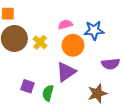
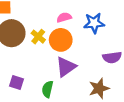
orange circle: (73, 45) -> (61, 40), moved
purple square: (27, 86) -> (16, 82), moved

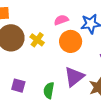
orange circle: (61, 40) -> (71, 41), moved
purple triangle: (66, 67) -> (74, 77), moved

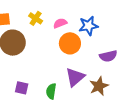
yellow cross: (37, 40) -> (36, 18), moved

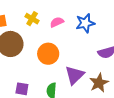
orange circle: (70, 43) -> (48, 54), moved

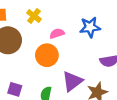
pink semicircle: (57, 22) -> (57, 34), moved

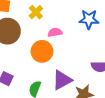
blue star: (90, 27) -> (89, 19), moved

